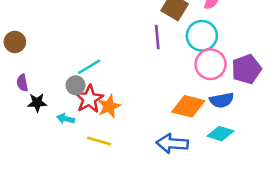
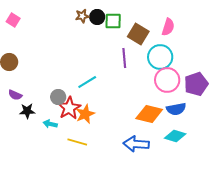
cyan line: (89, 67) -> (87, 82), moved
purple semicircle: (22, 83) -> (15, 95), turned -56

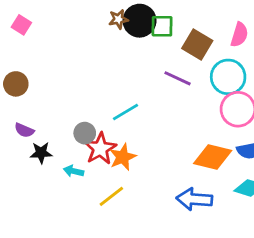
black circle: (97, 17) -> (140, 21), size x1.5
purple line: (124, 58) -> (177, 78), turned -60
yellow line: (77, 142) -> (111, 196), turned -54

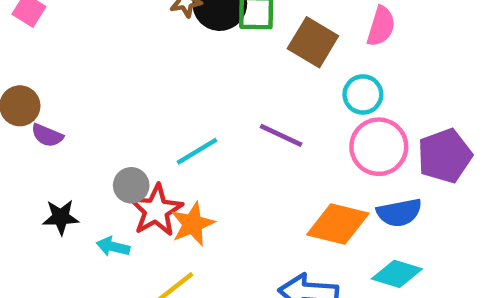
cyan circle: (228, 77) -> (363, 94), size x0.7
purple line: (177, 78) -> (281, 135), moved
purple semicircle: (24, 130) -> (47, 135), moved

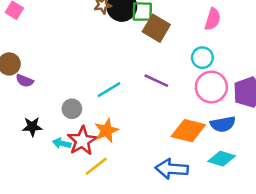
brown square: (313, 42) -> (156, 28), moved
red star: (156, 210) -> (82, 141), moved

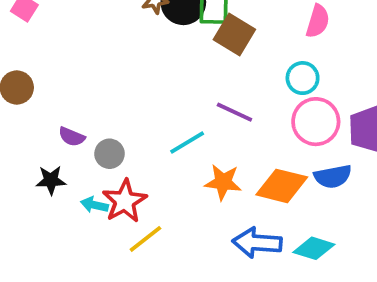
purple semicircle: (25, 81) -> (72, 137), moved
cyan line: (109, 90) -> (187, 142), moved
orange star: (106, 131) -> (223, 182), moved, turned 30
cyan diamond: (222, 159) -> (314, 248), moved

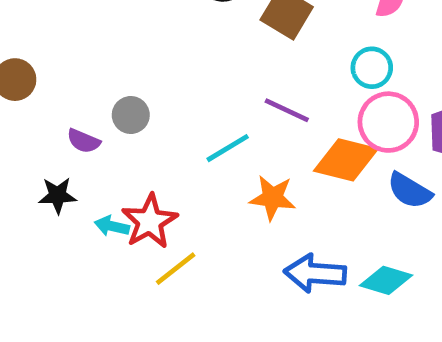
gray circle: (109, 154) -> (131, 115), moved
blue semicircle: (333, 176) -> (410, 191), turned 42
orange diamond: (282, 186) -> (346, 160), moved

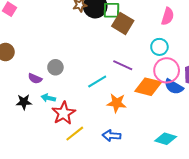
blue semicircle: (410, 191) -> (174, 87), moved
cyan arrow: (112, 226) -> (48, 98), moved
blue arrow: (315, 273) -> (112, 136), moved, size x0.7

